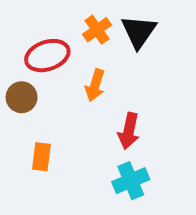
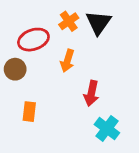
cyan cross: (131, 181) -> (107, 129), moved, turned -30

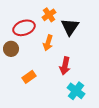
black triangle: (98, 23) -> (70, 27), moved
orange rectangle: (29, 112) -> (29, 77), moved, turned 48

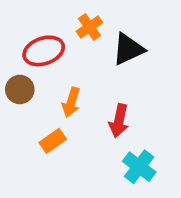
black triangle: (70, 27) -> (128, 49), turned 30
orange arrow: (48, 43) -> (71, 102), moved

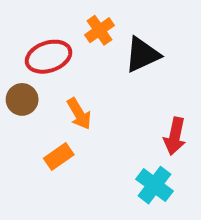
orange arrow: (71, 102) -> (79, 114), turned -48
red arrow: (119, 121) -> (175, 136), moved

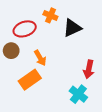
orange cross: (99, 30) -> (50, 15), turned -32
orange rectangle: (59, 157) -> (30, 80), size x1.5

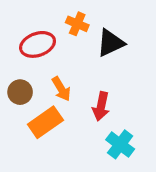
brown circle: (11, 51) -> (20, 92), moved
red arrow: (89, 69) -> (101, 106), moved

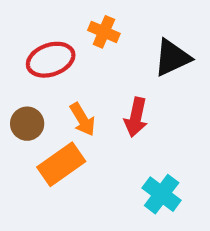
black triangle: (111, 43) -> (172, 58), moved
red arrow: (101, 106) -> (136, 117), moved

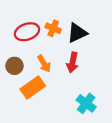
orange cross: (104, 32) -> (53, 28), moved
black triangle: (172, 58) -> (77, 33), moved

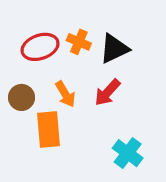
red arrow: (72, 62) -> (107, 92), turned 30
orange rectangle: (33, 87) -> (48, 129), turned -60

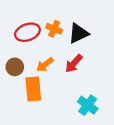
orange arrow: (65, 94) -> (45, 65), turned 84

